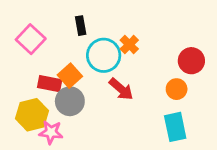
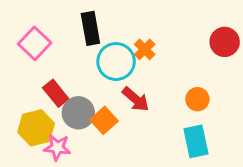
black rectangle: (81, 26) -> (90, 28), size x1.5
red circle: (191, 61) -> (225, 42), moved
orange square: (70, 76) -> (104, 120), moved
red rectangle: (50, 84) -> (56, 93), turned 40

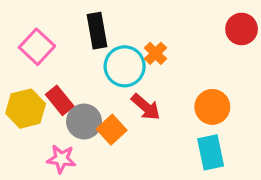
red circle: (225, 42) -> (242, 29), moved
orange circle: (197, 99) -> (212, 107), size x1.4
yellow hexagon: (36, 128) -> (26, 109), moved

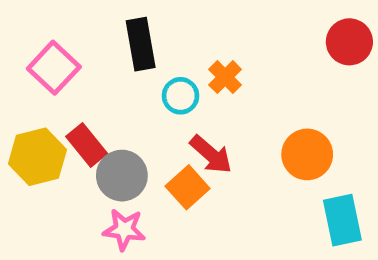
cyan circle: (125, 66) -> (181, 96), size x0.6
orange square: (112, 130) -> (188, 187), moved
cyan rectangle: (211, 152) -> (342, 220), moved
pink star: (61, 159) -> (124, 230), moved

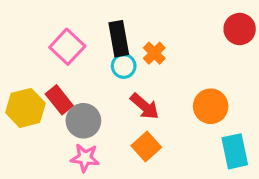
black rectangle: (141, 44) -> (119, 39), moved
pink square: (54, 68) -> (67, 47), moved
orange square: (188, 187) -> (146, 147), moved

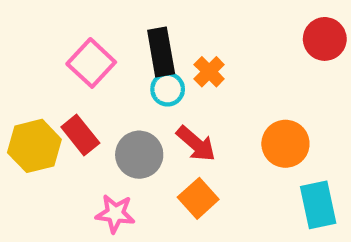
gray circle: (83, 121) -> (139, 155), moved

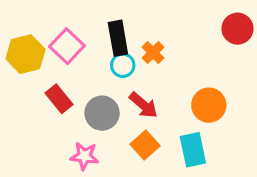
yellow hexagon: (34, 146) -> (26, 54), moved
cyan rectangle: (318, 205) -> (193, 150), moved

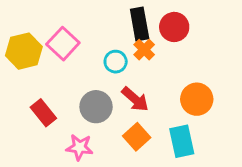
red circle: (237, 29) -> (174, 27), moved
black rectangle: (118, 38) -> (140, 24), moved
red rectangle: (59, 99) -> (43, 113), moved

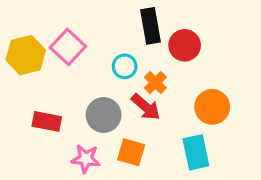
red circle: (174, 27) -> (185, 45), moved
orange cross: (144, 50) -> (155, 83), moved
red rectangle: (43, 113) -> (47, 121), turned -40
orange square: (137, 137) -> (131, 152), moved, turned -32

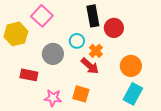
pink square: (68, 47) -> (42, 16), moved
gray circle: (104, 115) -> (53, 54), moved
cyan rectangle: (196, 152) -> (133, 94), moved, turned 40

